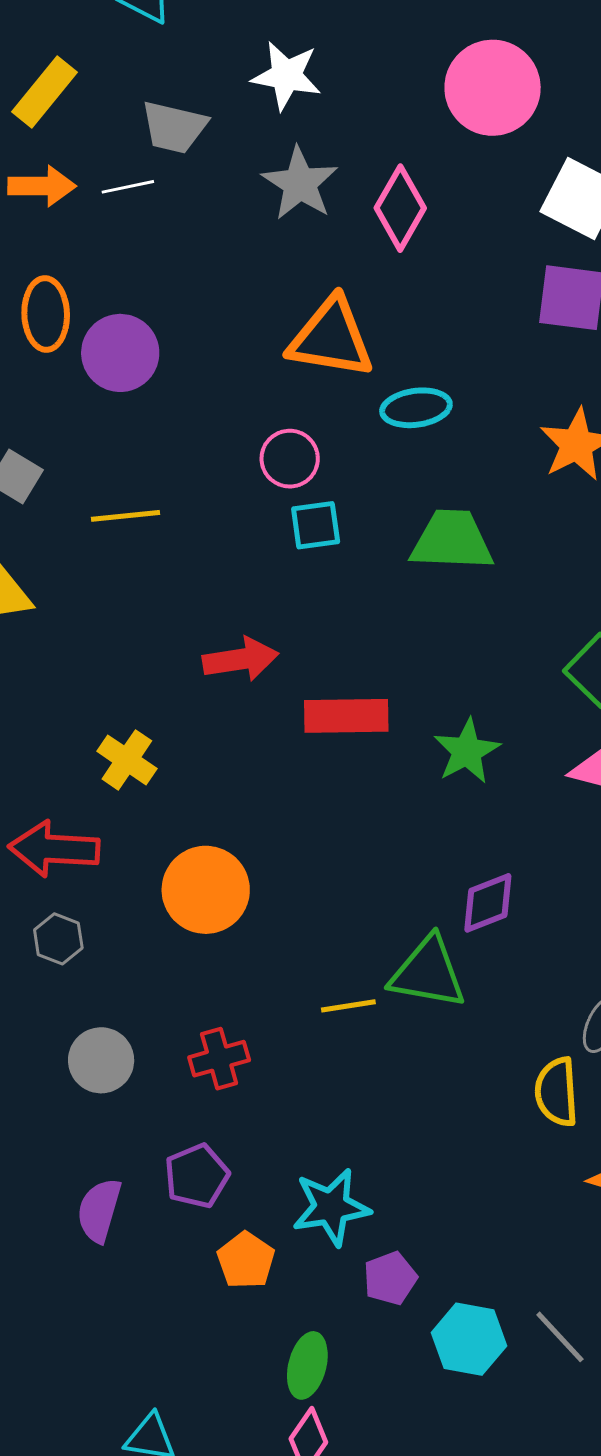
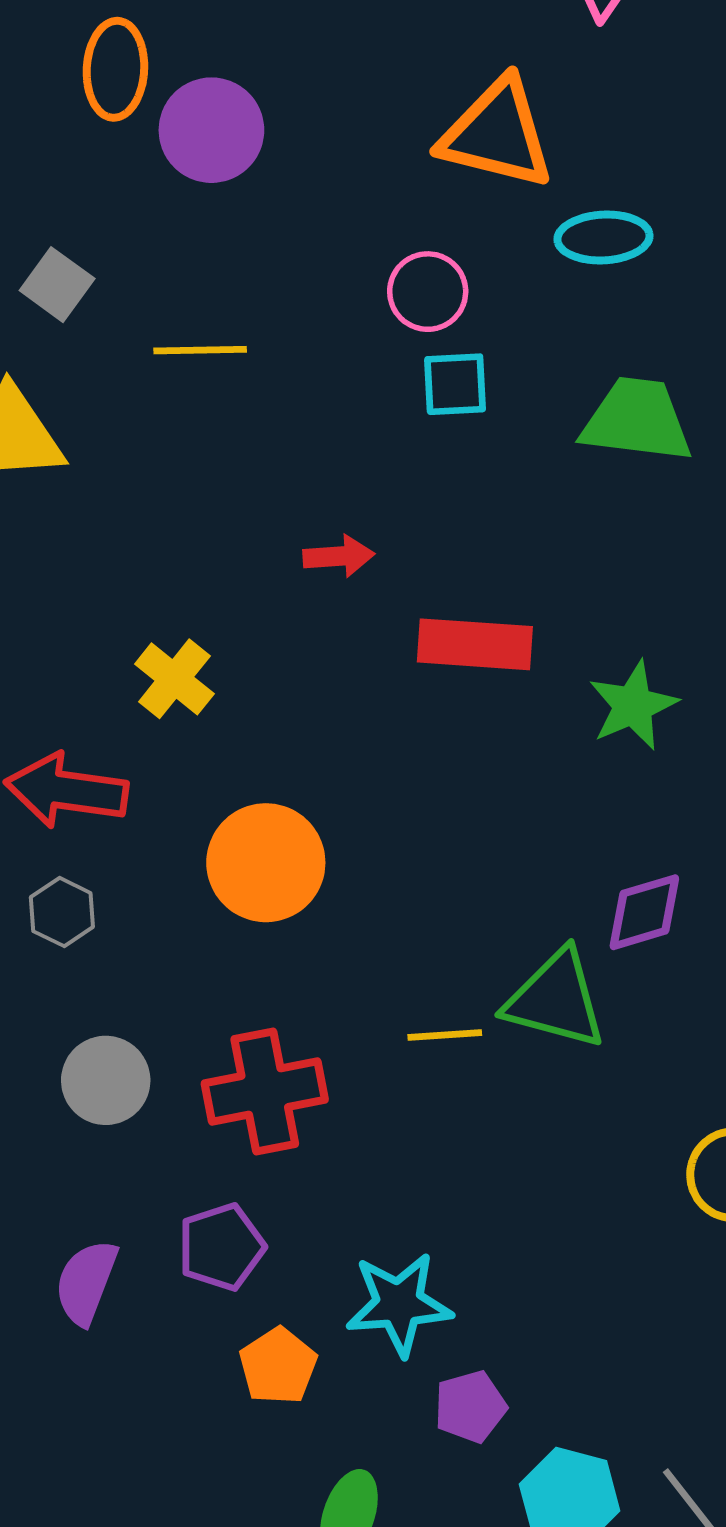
red arrow: (240, 659) -> (339, 556), size x0.7
red cross: (219, 1059) -> (265, 1092), size x1.5

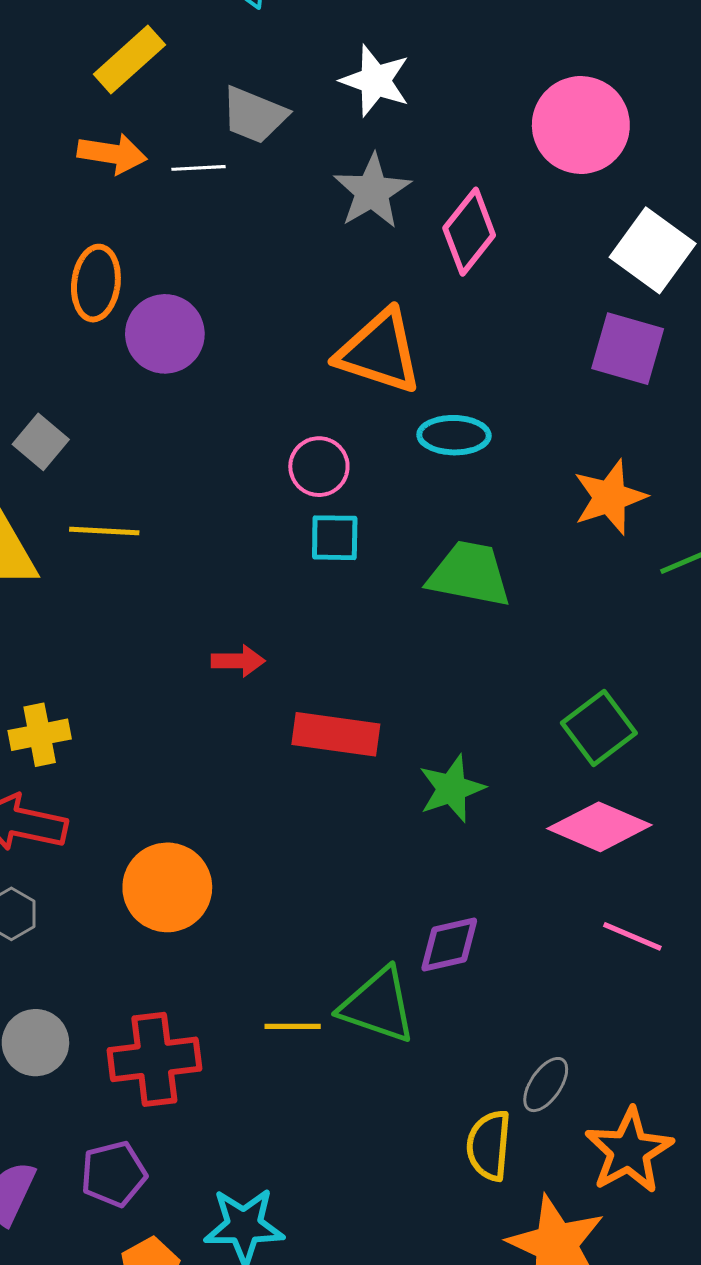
yellow line: (200, 350) -> (104, 531), moved
yellow cross: (174, 679) -> (40, 735), moved, turned 36

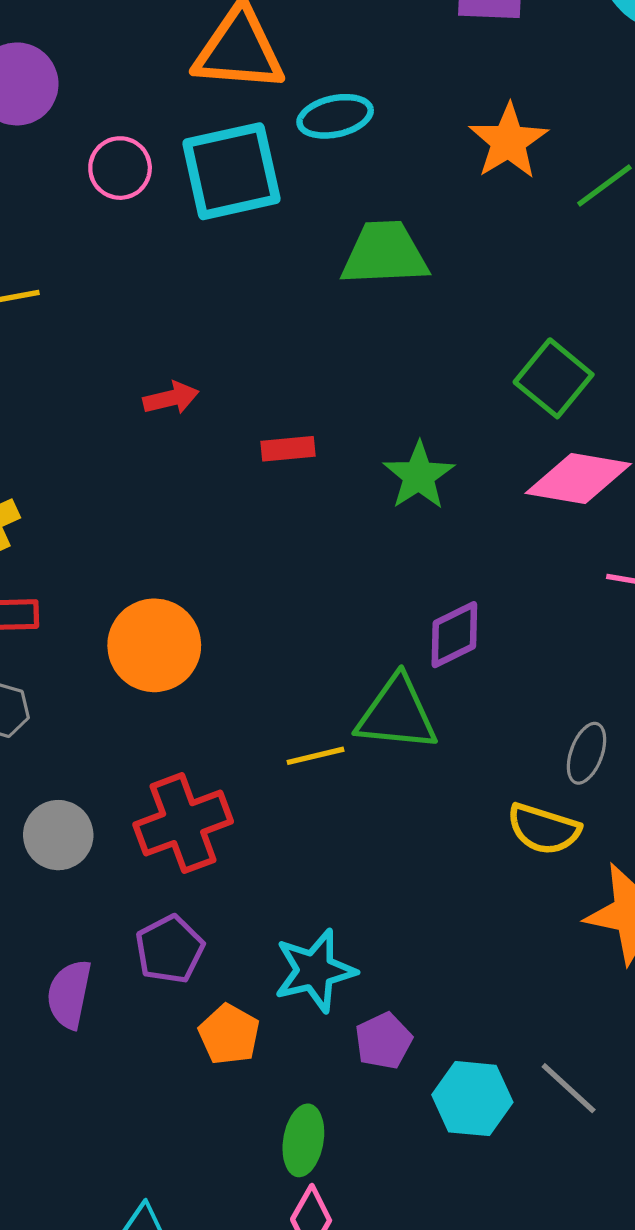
pink circle: (319, 467) -> (120, 168), moved
cyan square: (335, 538) -> (231, 171), moved, size x1.8
red rectangle: (336, 734) -> (288, 449), size x0.6
yellow semicircle: (489, 1145) -> (544, 829), turned -64

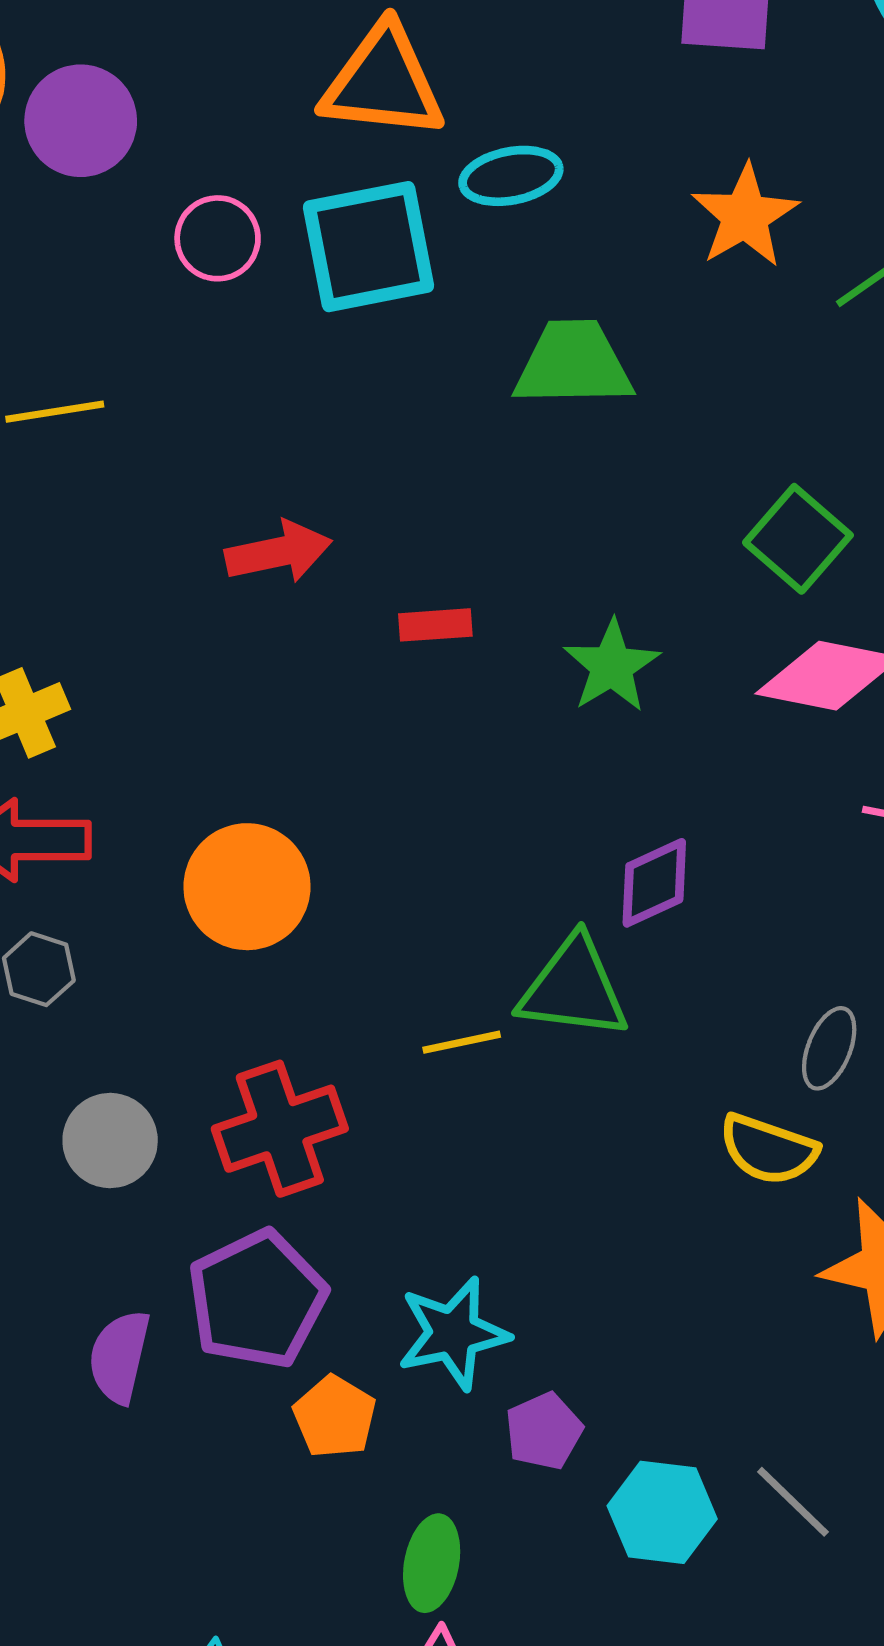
red arrow: (171, 398) -> (279, 552), size x1.4
purple pentagon: (170, 949) -> (257, 1299), size x1.5

